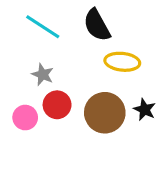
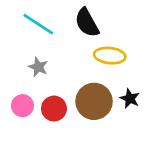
red circle: (57, 105) -> (54, 109), moved

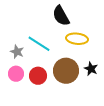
cyan line: (38, 24) -> (39, 44), moved
gray star: (38, 67) -> (17, 52), moved

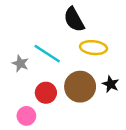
pink circle: (16, 74) -> (26, 116), moved

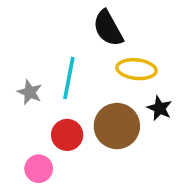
cyan line: (47, 54) -> (69, 78), turned 68
black star: (111, 84) -> (160, 108), moved

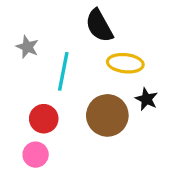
gray star: (30, 92) -> (27, 47), moved
red circle: (67, 135) -> (44, 119), moved

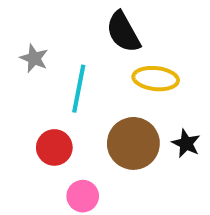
black star: (146, 99) -> (186, 143), moved
pink circle: (36, 155) -> (83, 196), moved

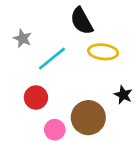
cyan line: (79, 89) -> (52, 59), turned 40
brown circle: (133, 143) -> (88, 118), moved

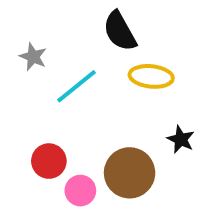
red circle: (36, 97) -> (49, 161), moved

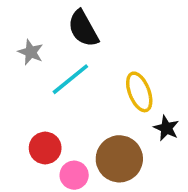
black semicircle: (120, 31) -> (83, 29), moved
yellow ellipse: (151, 76) -> (139, 92), moved, turned 63

